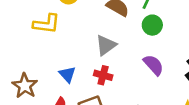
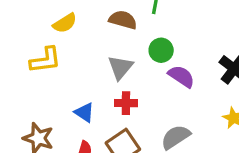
green circle: (152, 25) -> (161, 50), moved

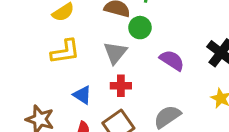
green circle: (161, 50) -> (140, 28), moved
yellow L-shape: (45, 60) -> (65, 52), moved

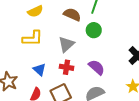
green circle: (140, 28) -> (94, 30), moved
purple semicircle: (172, 60) -> (97, 67), moved

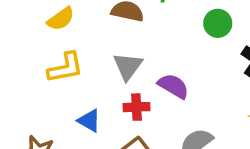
green circle: (94, 30) -> (218, 23), moved
purple semicircle: (97, 67) -> (173, 86), moved

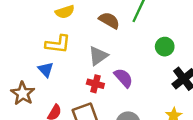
blue triangle: (89, 121) -> (46, 70), moved

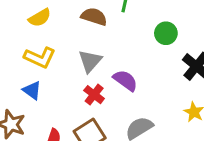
yellow L-shape: (58, 44) -> (40, 57), turned 30
red cross: (95, 84) -> (94, 95), turned 35

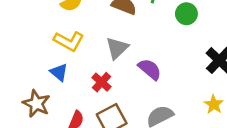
green circle: (166, 33) -> (186, 14), moved
red cross: (94, 95) -> (102, 82), moved

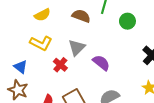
blue triangle: (59, 72) -> (21, 67), moved
red cross: (102, 82) -> (60, 65), moved

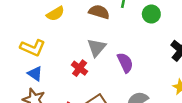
yellow L-shape: (41, 43) -> (33, 48), moved
purple semicircle: (101, 63) -> (125, 63), turned 30

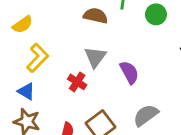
yellow semicircle: (55, 14) -> (23, 24), moved
yellow L-shape: (33, 48) -> (37, 58), moved, turned -65

